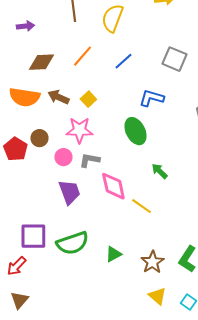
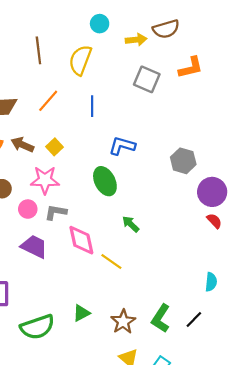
gray square: (174, 59) -> (147, 79), moved
blue line: (123, 61) -> (92, 106), turned -48
purple trapezoid: (69, 192) -> (34, 247), turned -44
green semicircle: (72, 243) -> (37, 327), moved

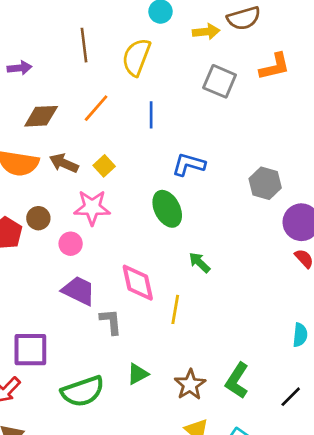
gray L-shape: (56, 212) -> (111, 322), moved, turned 75
yellow line: (111, 262) -> (175, 309), turned 65
black line: (194, 319) -> (291, 397), moved

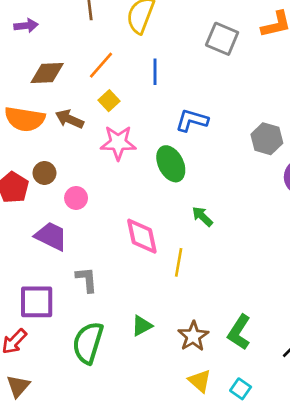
yellow square: (104, 166) -> (109, 101), moved
pink star: (92, 207) -> (118, 143), moved
purple trapezoid: (79, 291) -> (51, 236), moved
gray L-shape: (111, 322) -> (87, 280), moved
green semicircle: (83, 391) -> (88, 343), turned 126

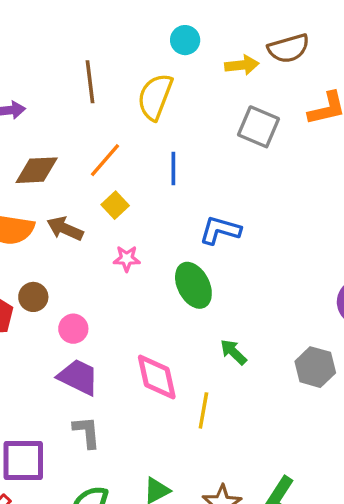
gray hexagon: (267, 139) -> (315, 367), moved
pink star: (118, 143) -> (127, 259), size x0.6
purple trapezoid: (51, 236) -> (78, 377), moved

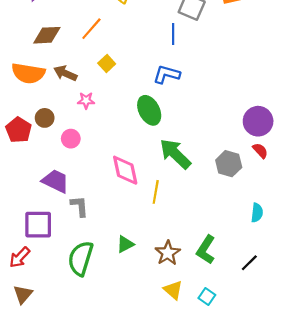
blue line: (173, 169) -> (173, 34), moved
yellow square: (115, 205) -> (107, 63), moved
pink star: (127, 259) -> (86, 101), moved
green arrow: (233, 352) -> (175, 154), size x1.8
purple trapezoid: (78, 377) -> (56, 181), moved

